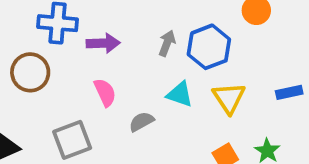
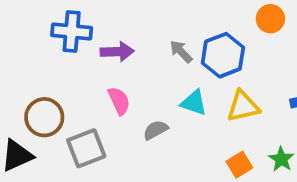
gray arrow: (167, 43) -> (181, 52), turned -65
brown circle: (30, 72) -> (44, 117), moved
yellow triangle: (229, 98) -> (243, 106), turned 51

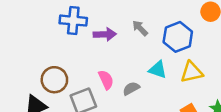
gray arrow: (181, 52) -> (140, 28), moved
pink semicircle: (119, 101) -> (106, 80), moved

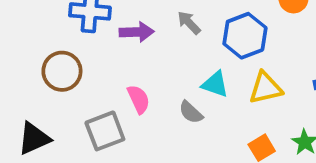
brown circle: (54, 80) -> (62, 71), moved
gray semicircle: (131, 89) -> (191, 112), moved, turned -108

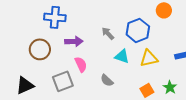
gray arrow: (189, 23) -> (108, 33), moved
purple arrow: (137, 32) -> (74, 41), moved
gray semicircle: (191, 112) -> (107, 80), moved

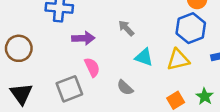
blue hexagon: (138, 30) -> (191, 28), moved
brown circle: (40, 49) -> (19, 48), moved
black triangle: (25, 85) -> (21, 94), turned -42

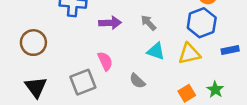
gray arrow: (126, 28) -> (148, 23), moved
purple arrow: (83, 38) -> (110, 23), moved

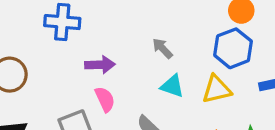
purple arrow: (110, 23) -> (100, 65), moved

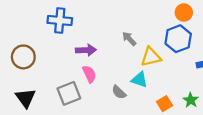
cyan triangle: (172, 86) -> (139, 80), moved
yellow triangle: (217, 89) -> (151, 57), moved

